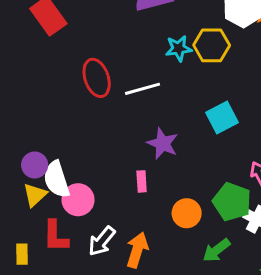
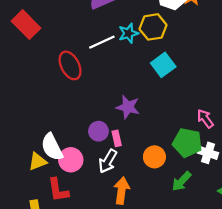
white line: (142, 89) -> (102, 42), moved
cyan square: (222, 118) -> (163, 65), moved
purple circle: (35, 165) -> (98, 131), moved
yellow triangle: (35, 195) -> (38, 161), turned 30
white arrow: (102, 241) -> (108, 161), moved

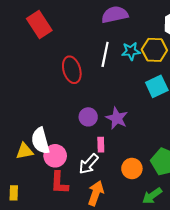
white line: (102, 42) -> (105, 54), turned -65
purple circle: (98, 131) -> (88, 117), moved
red L-shape: (58, 190) -> (59, 183), moved

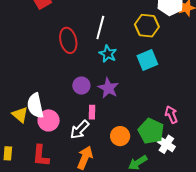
cyan star: (131, 51) -> (108, 54), moved, turned 30
yellow triangle: (25, 151) -> (20, 115), turned 48
red L-shape: (59, 183) -> (41, 156), moved

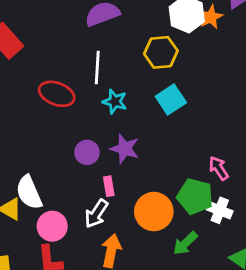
red ellipse: (68, 40) -> (57, 94), turned -45
pink circle: (49, 120) -> (52, 226), moved
orange circle: (120, 136) -> (154, 212), size x1.4

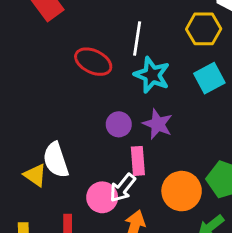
cyan star: (115, 102) -> (152, 75), size x1.4
pink rectangle: (109, 186) -> (138, 161), size x1.4
pink circle: (52, 226) -> (102, 197), moved

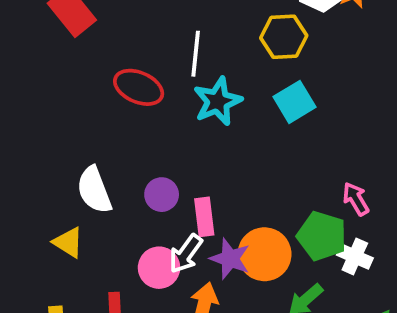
cyan star: (152, 75) -> (218, 101), turned 30
purple circle: (119, 124) -> (162, 195), moved
purple star: (158, 124) -> (230, 259), moved
white semicircle: (56, 160) -> (94, 190), moved

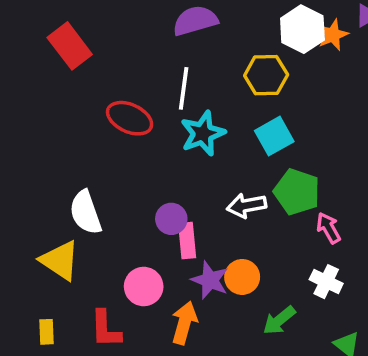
purple circle: (162, 195) -> (171, 219), moved
green pentagon: (322, 236) -> (297, 192), moved
yellow triangle: (68, 242) -> (60, 260), size x1.4
white arrow: (186, 254) -> (247, 205), moved, turned 42
orange circle: (264, 254) -> (242, 277), size x0.7

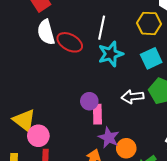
white semicircle: (86, 212) -> (46, 32), moved
orange circle: (242, 277) -> (126, 148), moved
pink circle: (144, 287) -> (38, 136), moved

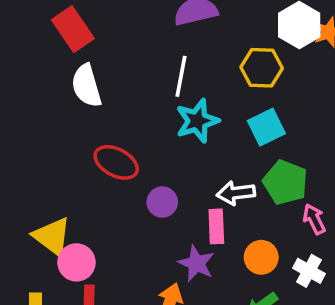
red ellipse: (70, 42) -> (116, 162), moved
pink rectangle: (97, 114) -> (216, 226), moved
orange circle: (126, 148) -> (261, 257), moved

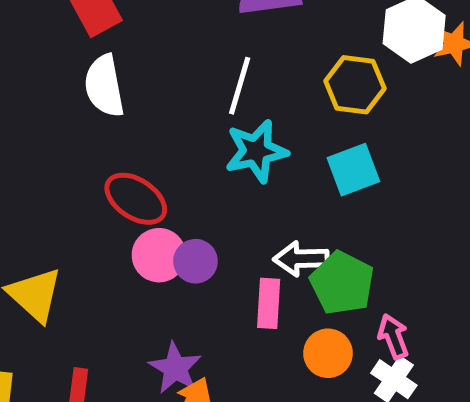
green pentagon: (285, 182) -> (342, 283), moved
pink arrow: (314, 219) -> (393, 337), moved
pink circle: (76, 262) -> (159, 255), moved
purple star: (196, 263) -> (175, 368), moved

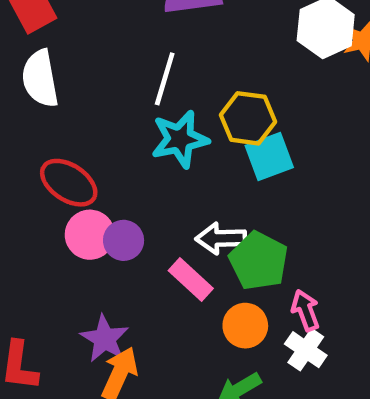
yellow hexagon: (355, 85) -> (248, 118), moved
pink rectangle: (269, 303) -> (191, 279), turned -51

